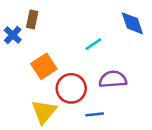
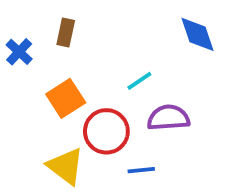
brown rectangle: (32, 19) -> (66, 32), moved
cyan line: (93, 44) -> (139, 81), moved
yellow triangle: (44, 112) -> (66, 166), turned -32

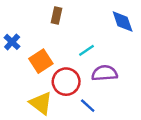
brown rectangle: (66, 32) -> (56, 16), moved
blue cross: (19, 52) -> (12, 42), moved
blue line: (141, 170) -> (88, 106), turned 49

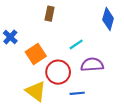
blue diamond: (123, 22) -> (108, 19), turned 35
blue line: (88, 106) -> (77, 93), turned -48

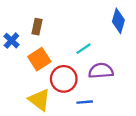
brown rectangle: (50, 14) -> (37, 27), moved

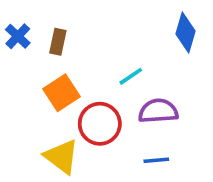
blue cross: (11, 41) -> (18, 36), moved
blue line: (85, 102) -> (156, 160), moved

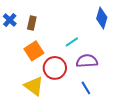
blue line: (156, 160) -> (86, 88), turned 64

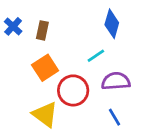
blue diamond: (102, 18) -> (112, 24), moved

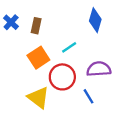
cyan line: (96, 56) -> (69, 47), moved
blue line: (114, 117) -> (89, 96), moved

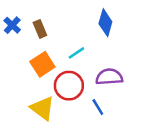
brown rectangle: (36, 26) -> (40, 29), turned -35

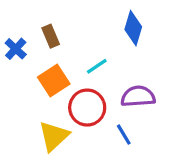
blue cross: (12, 25) -> (16, 49), moved
yellow triangle: (42, 108) -> (54, 136), turned 40

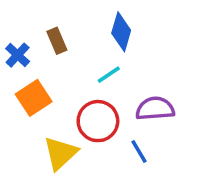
blue diamond: (133, 28) -> (121, 32), moved
orange square: (54, 81) -> (34, 98), moved

